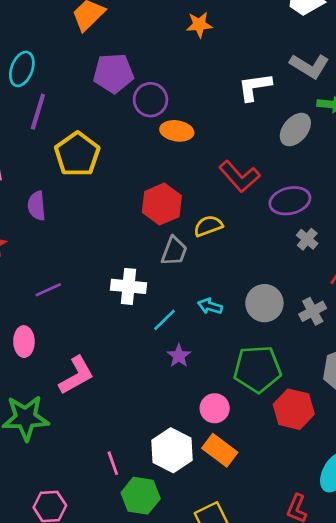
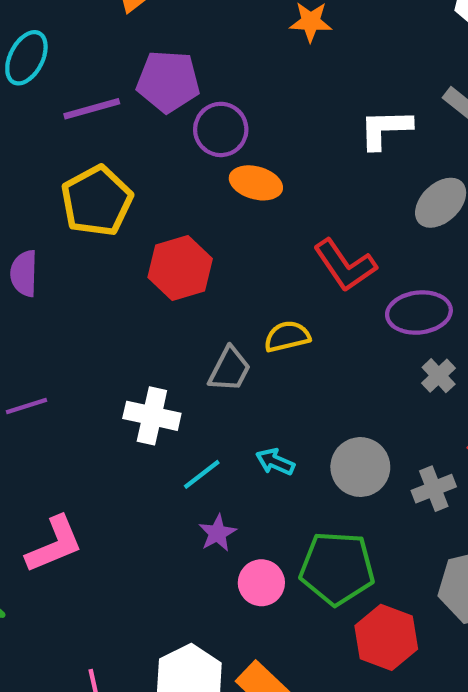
purple line: (38, 112) -> (92, 109), moved, turned 51
red hexagon: (162, 204) -> (180, 268), moved
pink circle: (215, 408) -> (261, 583), moved

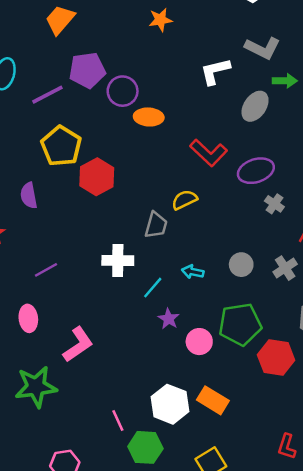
red hexagon: (180, 268) -> (97, 177), moved
gray circle: (360, 467) -> (241, 265), size x0.7

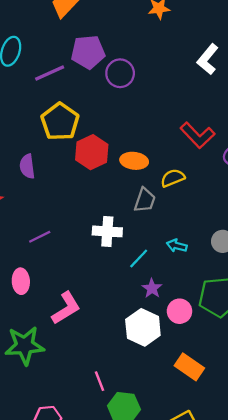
white L-shape: (215, 71) -> (208, 59), turned -40
orange ellipse: (149, 117) -> (134, 161), moved
white hexagon: (170, 404) -> (143, 327), moved

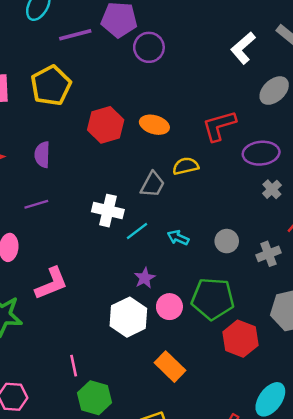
yellow pentagon: (60, 122) -> (51, 86), moved
red L-shape: (197, 135) -> (219, 126), turned 108
orange ellipse: (134, 161) -> (154, 125), moved
purple semicircle: (27, 166) -> (42, 155), moved
cyan line: (139, 259) -> (137, 231), moved

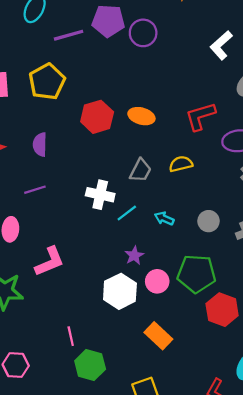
purple circle: (149, 47) -> (143, 33), moved
yellow semicircle: (186, 166) -> (181, 164), moved

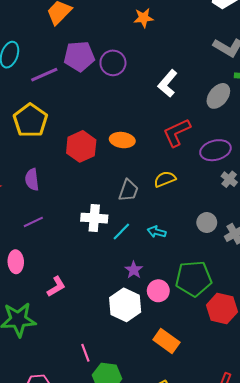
white L-shape: (221, 45) -> (168, 83), moved
gray circle: (208, 221) -> (207, 223), moved
pink L-shape: (50, 262) -> (56, 287), size x0.7

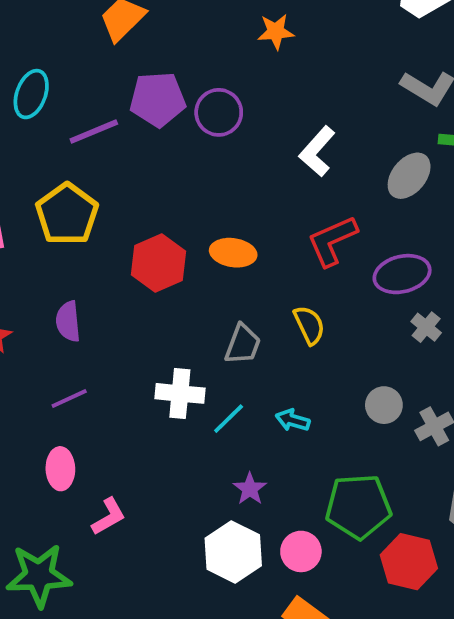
yellow semicircle: (165, 179) -> (309, 325), turned 85
pink ellipse: (16, 262) -> (60, 469), moved
pink circle: (158, 291) -> (301, 551), moved

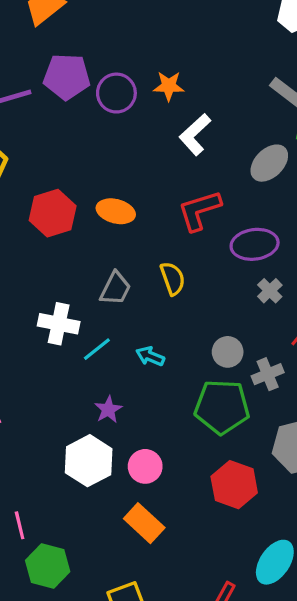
orange star: (276, 32) -> (169, 86), moved
green pentagon: (358, 506) -> (222, 407), moved

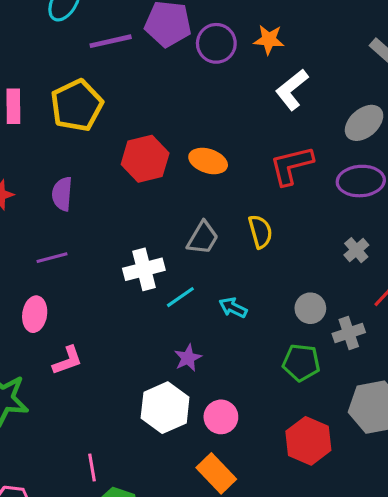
purple ellipse: (255, 244) -> (361, 181), moved
white cross: (59, 324) -> (144, 269), turned -30
green pentagon: (222, 407) -> (301, 363), size x0.7

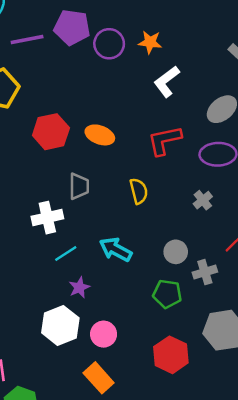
gray trapezoid: (203, 238) -> (79, 186), moved, turned -32
gray cross: (356, 250) -> (203, 200), moved
cyan line: (180, 297) -> (66, 253), moved
cyan arrow: (233, 308) -> (116, 249), size x1.5

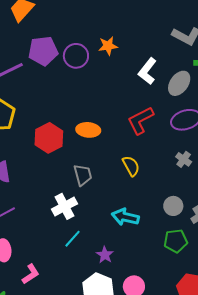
white L-shape: (167, 82) -> (147, 71), moved
cyan line: (66, 253) -> (73, 239), moved

